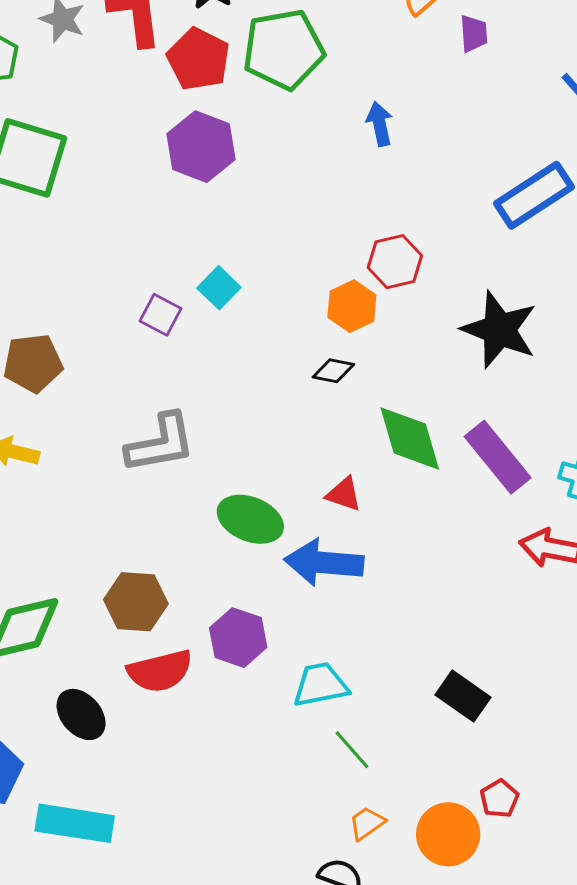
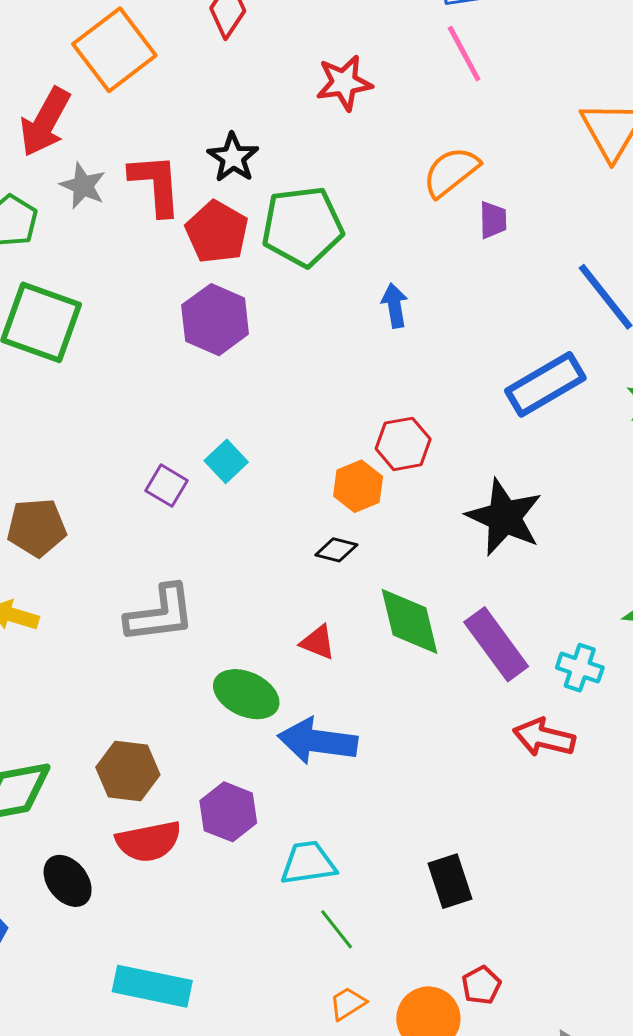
red triangle: (344, 494) -> (318, 642), moved
black rectangle: (463, 696) -> (450, 881), turned 34
cyan rectangle: (75, 823) -> (152, 986), moved

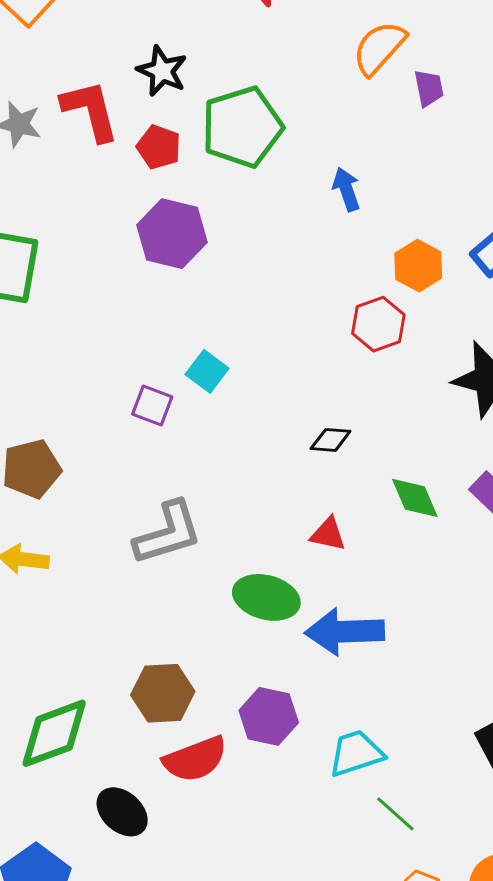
red pentagon: (217, 232) -> (159, 147), size x0.7
orange hexagon: (358, 486) -> (418, 266), moved
green diamond: (409, 621) -> (415, 498), size x0.7

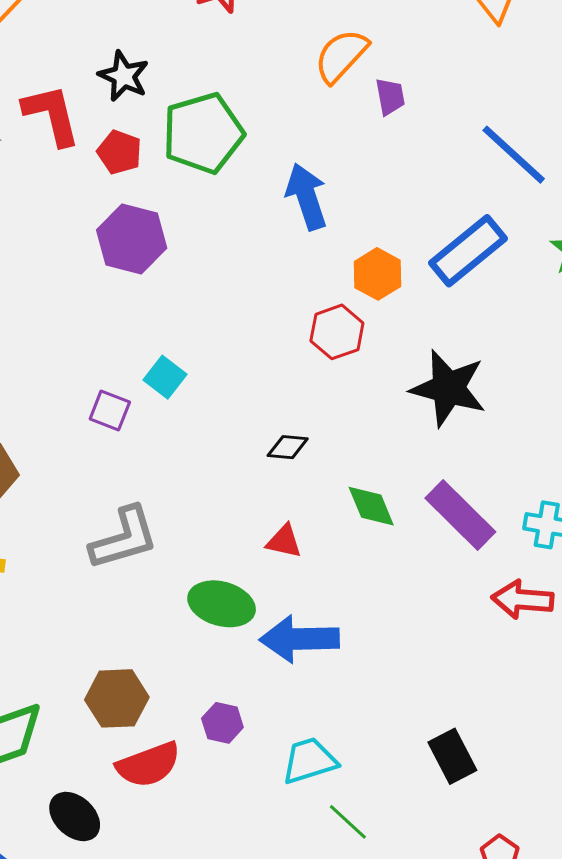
blue arrow: (346, 189) -> (307, 197), size x1.5
purple hexagon: (269, 716) -> (222, 723), size x0.7

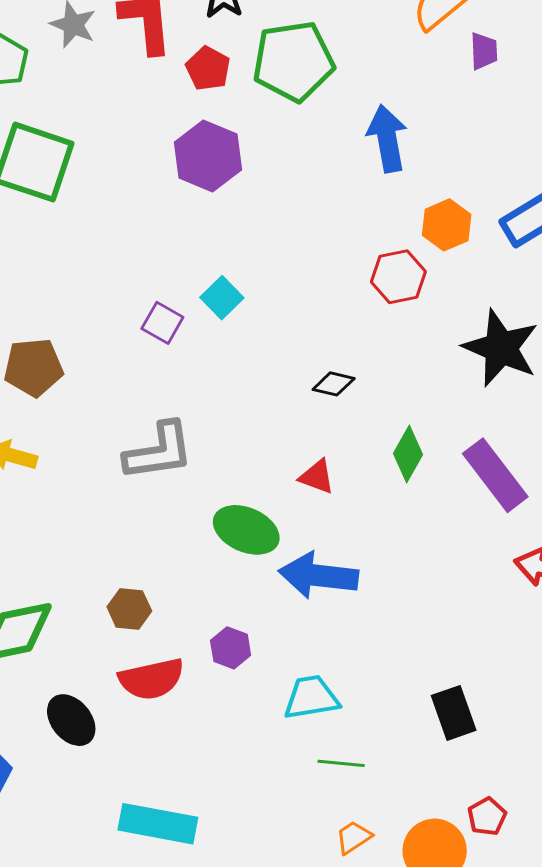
green diamond: (371, 506) -> (408, 454), turned 44
brown hexagon: (117, 698) -> (129, 609), size x0.7
green line: (348, 822) -> (341, 763), turned -45

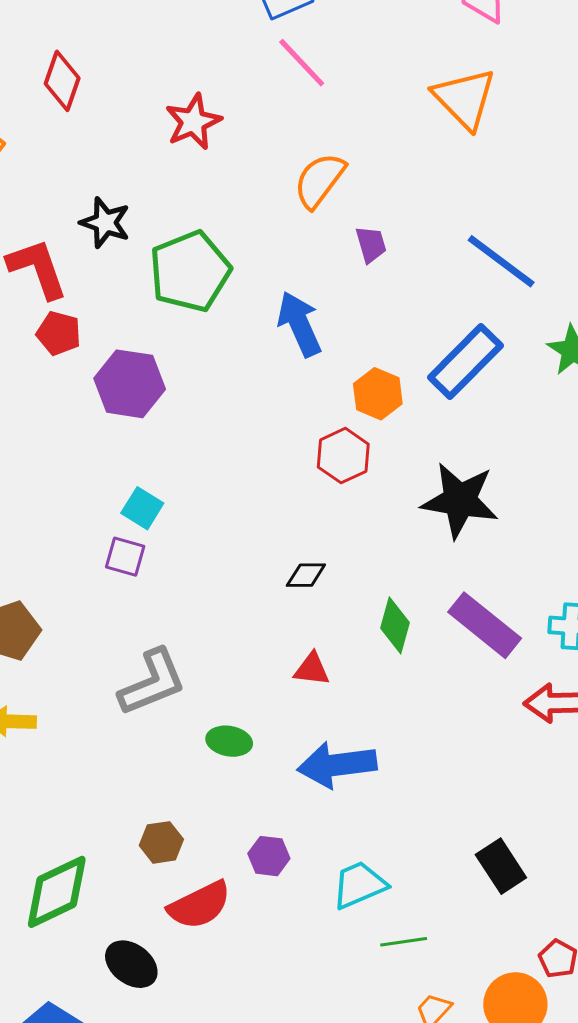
purple trapezoid: (484, 51) -> (371, 244), moved
red pentagon: (208, 68) -> (59, 333), moved
cyan square: (222, 298) -> (142, 508), moved
green ellipse: (246, 530) -> (229, 741), moved, size x0.7

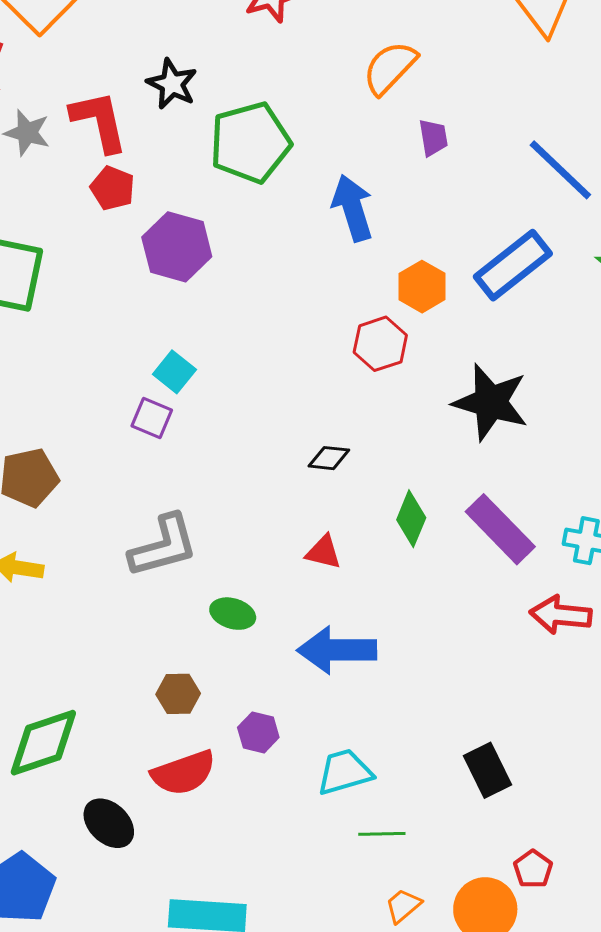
brown hexagon: (161, 842) -> (178, 694), moved

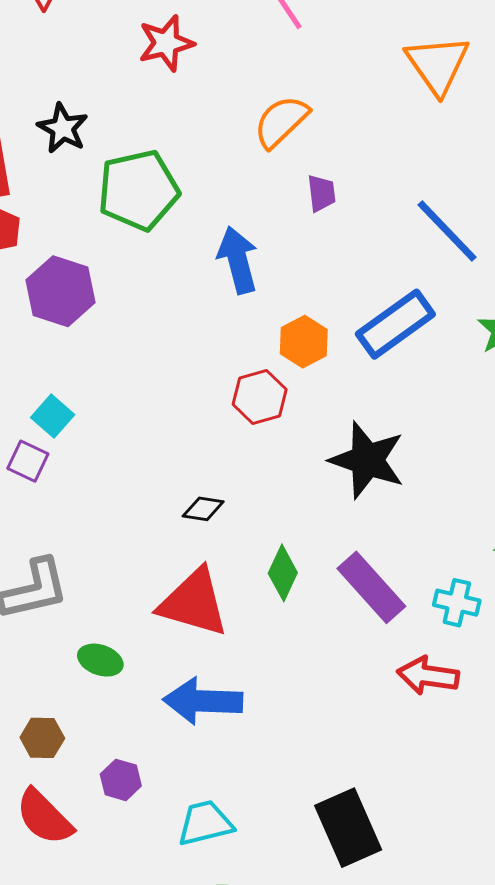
red triangle: (323, 552) -> (194, 603), size x2.0
black rectangle: (488, 770) -> (348, 828), size x1.4
red semicircle: (184, 773) -> (44, 817), turned 62

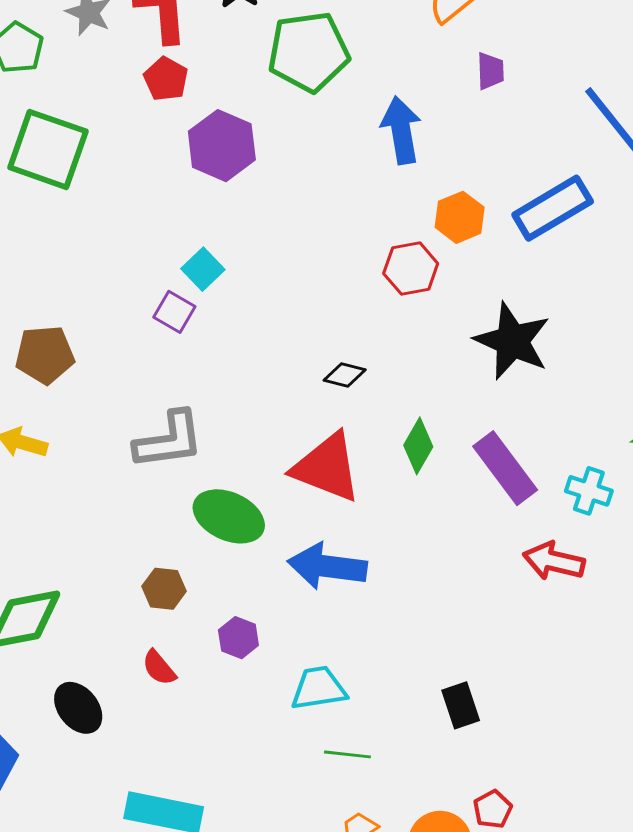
green ellipse: (100, 660) -> (229, 516), size x1.6
red semicircle: (44, 817) -> (159, 668), size x0.6
black rectangle: (348, 828) -> (461, 705), size x0.6

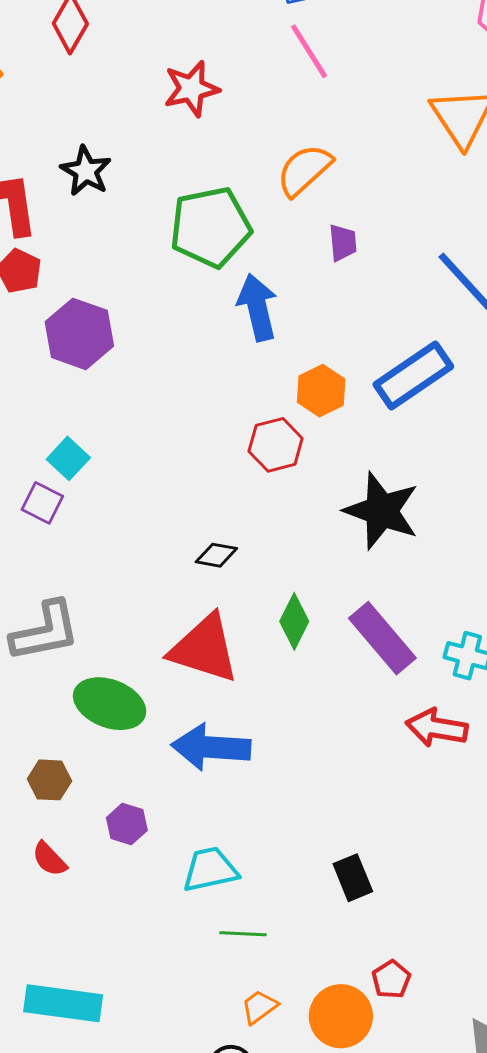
green pentagon: (308, 52) -> (210, 227), moved

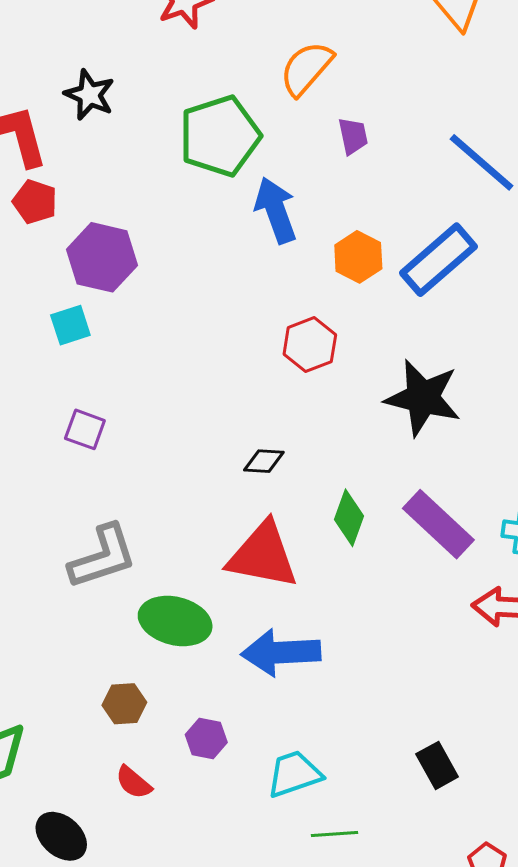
orange hexagon: (321, 391) -> (358, 257), moved
cyan square: (68, 458) -> (70, 325), moved, turned 36

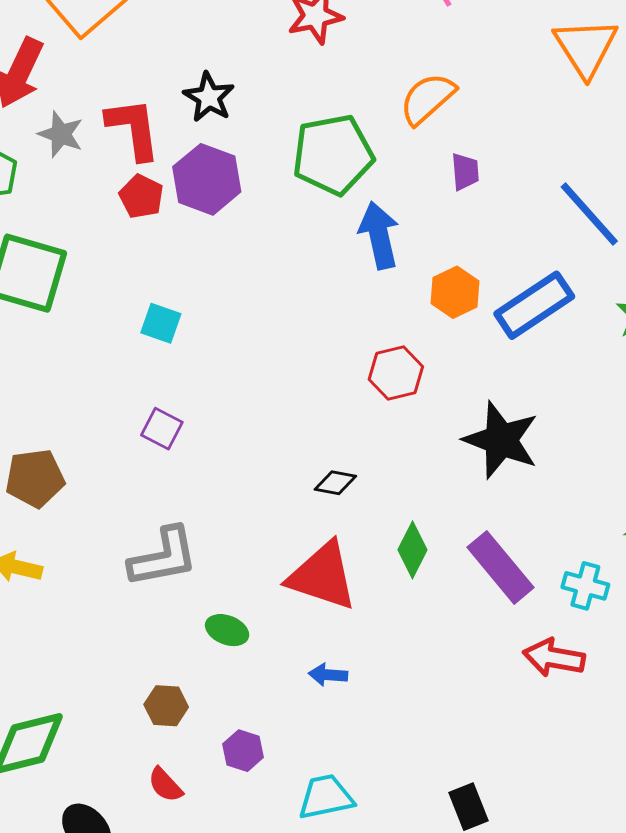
purple hexagon: (102, 257) -> (207, 179), moved
cyan square: (70, 325) -> (161, 323), turned 30
green ellipse: (175, 621) -> (227, 630), size x0.6
blue arrow: (281, 653) -> (328, 675), size x0.5

